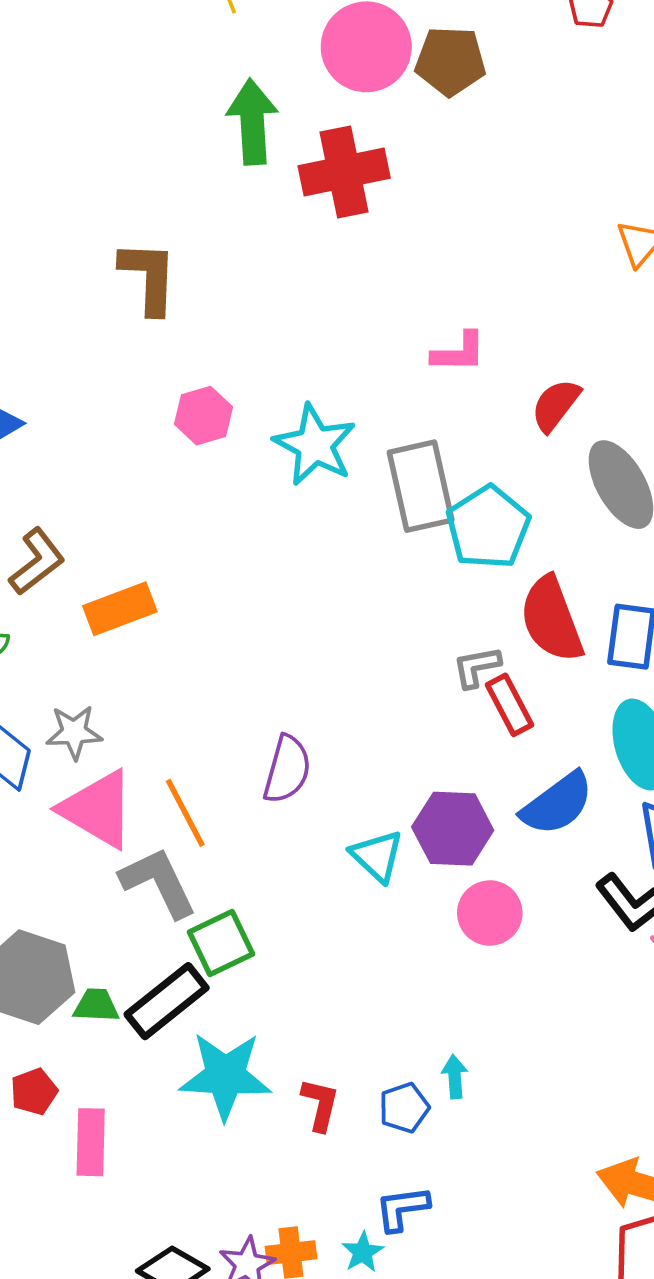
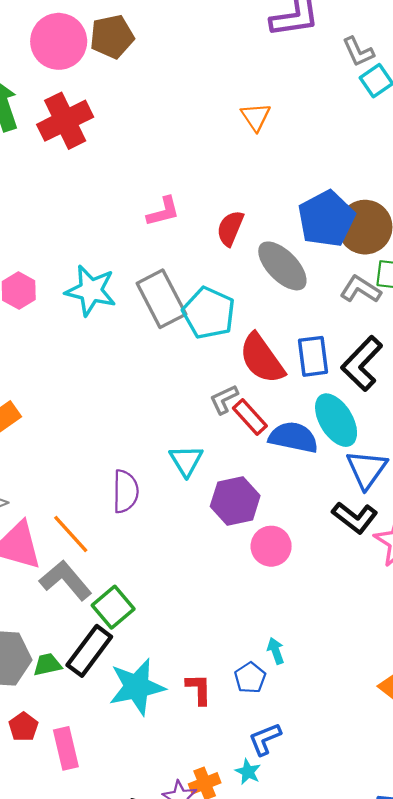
blue semicircle: (557, 804) -> (293, 437), moved, turned -117
cyan triangle: (377, 856) -> (186, 461), moved, turned 30

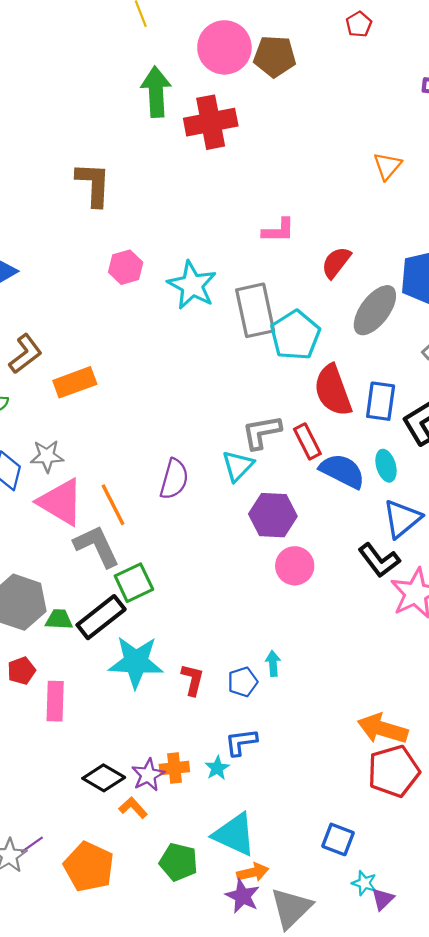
gray ellipse: (282, 266) -> (375, 310), turned 66
gray L-shape: (224, 399) -> (262, 432), moved, size x1.4
cyan ellipse: (336, 420) -> (386, 466), size x0.6

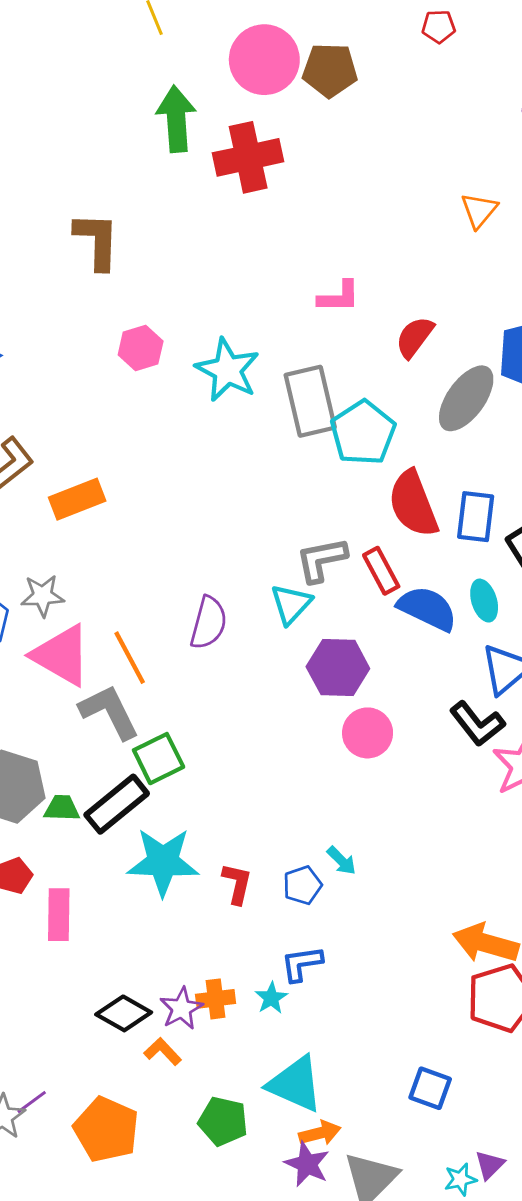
red pentagon: (359, 24) -> (439, 26), turned 30
cyan arrow: (273, 664) -> (341, 861), turned 140
cyan star: (364, 883) -> (460, 1179), moved, turned -30

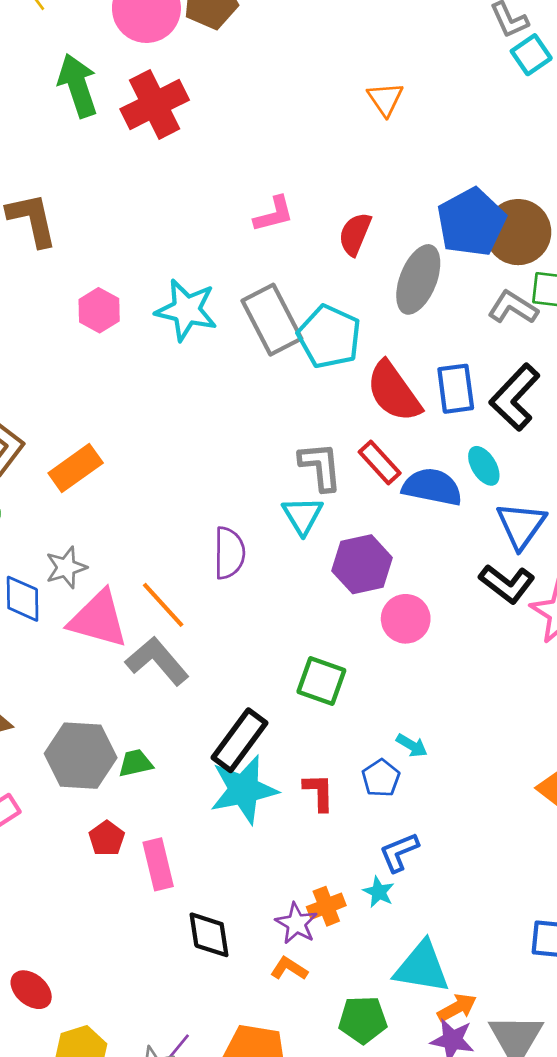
gray L-shape: (321, 560) -> (320, 466), turned 110
green square: (159, 759) -> (321, 681), moved, turned -30
black rectangle: (117, 804) -> (239, 740), moved
black diamond: (124, 1013) -> (209, 935), moved, turned 66

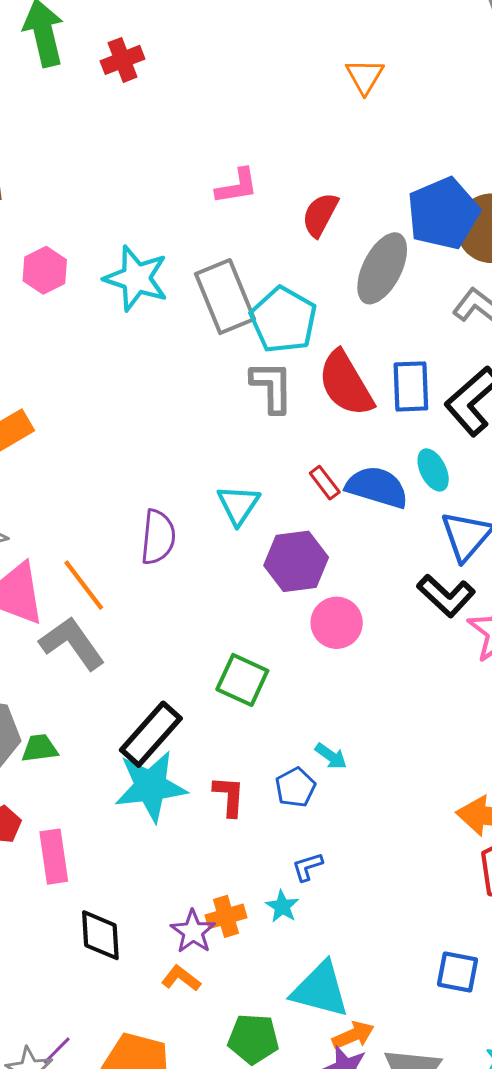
red cross: (155, 105) -> (123, 60), size x0.6
red rectangle: (380, 462) -> (325, 483), moved, size x0.7
gray L-shape: (320, 466) -> (272, 387), moved
blue L-shape: (399, 852) -> (307, 867), size x0.7

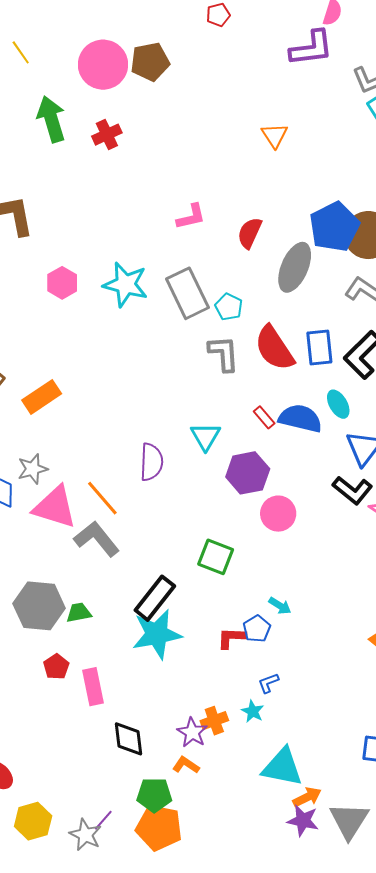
cyan pentagon: (283, 320) -> (229, 307), size x0.6
red L-shape: (229, 796) -> (231, 638), moved, turned -88
green pentagon: (253, 1039) -> (154, 795), moved

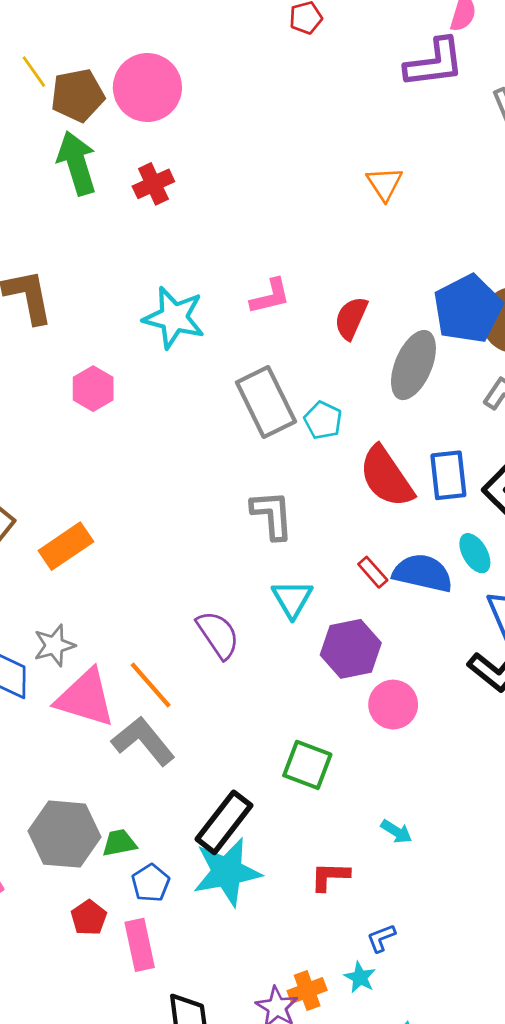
brown pentagon: (150, 62) -> (78, 95), moved
cyan star: (125, 284) -> (174, 318), moved
gray L-shape: (224, 354) -> (272, 515), moved
purple semicircle: (151, 462) -> (218, 635), turned -36
blue pentagon: (257, 629) -> (151, 883), moved

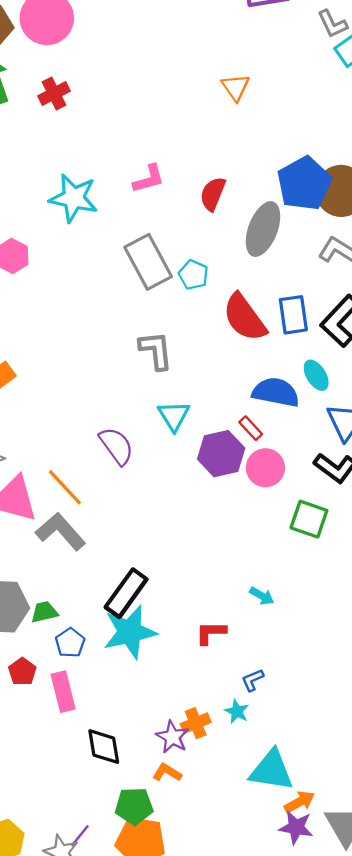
red rectangle: (373, 572) -> (251, 428), moved
pink circle: (393, 705) -> (265, 468), moved
green square: (307, 765) -> (309, 519), moved

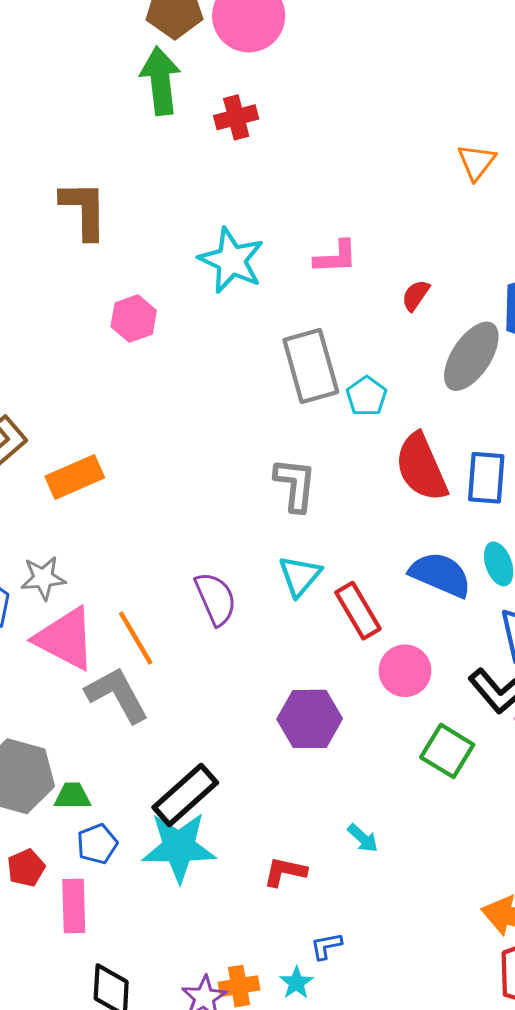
red semicircle: (213, 194) -> (416, 295), size x0.7
red rectangle: (251, 428) -> (358, 611), moved, size x1.6
purple hexagon: (221, 454) -> (310, 719), moved

